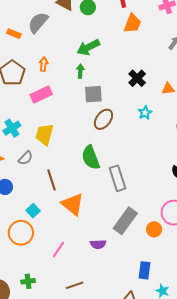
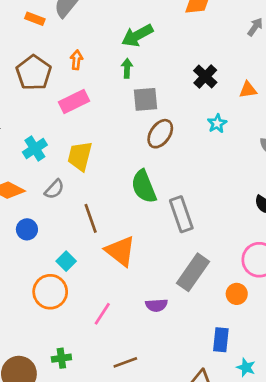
orange circle: (154, 229) -> (237, 294), moved

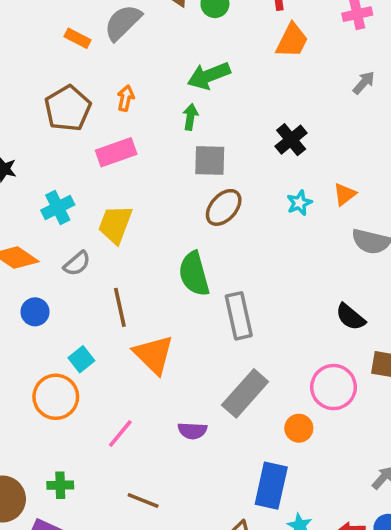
orange triangle: (248, 90) -> (345, 194), moved, turned -36
blue rectangle: (221, 340) -> (271, 486), size x1.4
brown line: (125, 362) -> (143, 500), turned 35

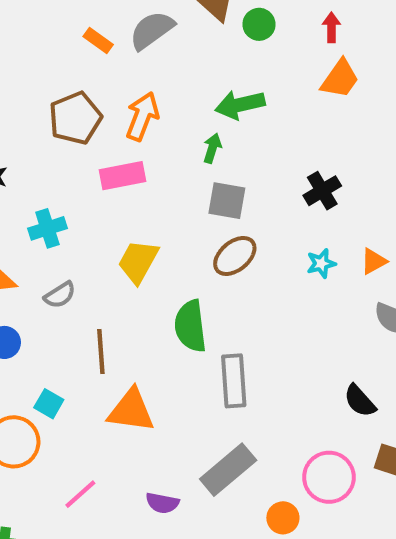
orange arrow: (126, 98) -> (142, 116), size x1.6
yellow trapezoid: (115, 224) -> (138, 262), moved
orange triangle: (154, 355) -> (131, 410), turned -45
cyan square: (81, 359) -> (49, 404), turned -30

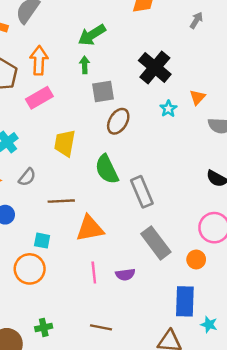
black cross: (322, 191) -> (155, 67), size x1.5
brown line: (101, 351) -> (61, 201), turned -70
gray rectangle: (228, 470) -> (156, 243), turned -68
pink line: (80, 494) -> (94, 273), moved, turned -35

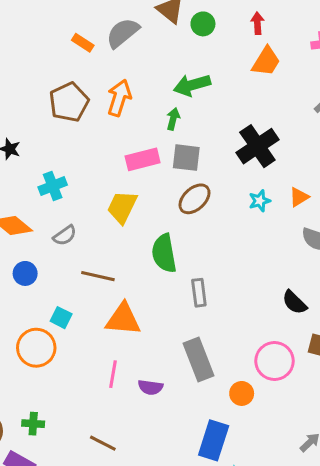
pink rectangle: (39, 98) -> (143, 159), moved
gray rectangle: (142, 192) -> (199, 293), size x0.7

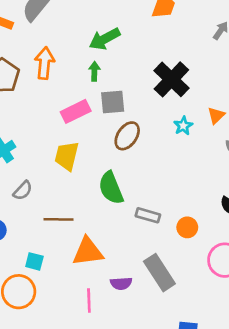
gray rectangle: (199, 293) -> (148, 215), turned -55
purple semicircle: (150, 387) -> (121, 283), moved
orange circle: (242, 393) -> (187, 227), moved

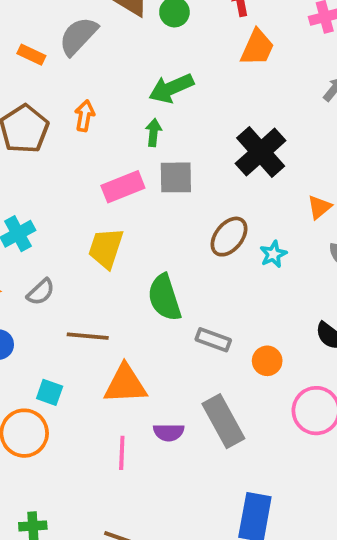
orange arrow: (45, 63) -> (85, 116), size x0.7
cyan star: (183, 126) -> (273, 254), moved
brown ellipse: (127, 136) -> (229, 237), moved

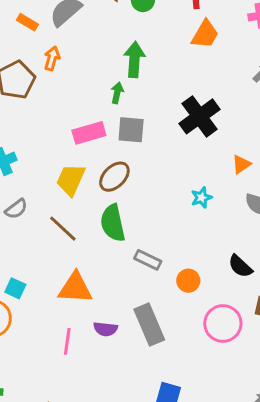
green arrow: (171, 88) -> (134, 59), turned 112
orange arrow: (85, 116) -> (52, 58), moved
brown ellipse: (229, 237) -> (114, 177), moved
brown line: (88, 336) -> (63, 229), moved, turned 32

